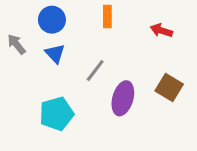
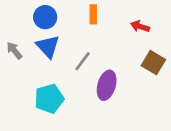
gray arrow: (16, 44) -> (14, 51), moved
blue triangle: (55, 54) -> (48, 47), size x1.4
brown square: (169, 87) -> (153, 63), moved

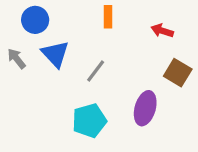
blue circle: (45, 17) -> (35, 20), moved
purple ellipse: (107, 85) -> (145, 108), moved
cyan pentagon: (49, 99) -> (89, 121), moved

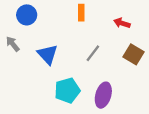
blue triangle: (55, 54) -> (48, 54), moved
gray line: (96, 71) -> (93, 53), moved
purple ellipse: (145, 108) -> (103, 95), moved

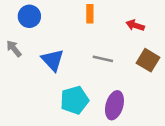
gray line: (93, 53) -> (103, 59), turned 66

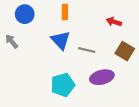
orange rectangle: (90, 14) -> (65, 12), moved
blue triangle: (53, 60) -> (61, 40), moved
purple ellipse: (114, 105) -> (102, 77), moved, turned 60

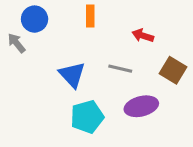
red arrow: (114, 22) -> (143, 36), moved
blue triangle: (61, 40) -> (72, 75), moved
gray arrow: (12, 41) -> (16, 43), moved

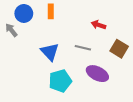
orange rectangle: (90, 16) -> (51, 11), moved
purple ellipse: (141, 106) -> (97, 74), turned 40

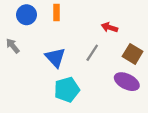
gray arrow: (11, 30) -> (13, 46), moved
gray line: (83, 48) -> (92, 53), turned -70
purple ellipse: (97, 74) -> (127, 82), moved

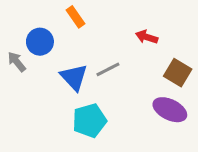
orange rectangle: (56, 12) -> (75, 17), turned -35
blue circle: (27, 15) -> (40, 42), moved
gray line: (92, 53) -> (108, 69), moved, turned 30

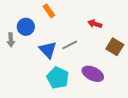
gray arrow: (17, 62) -> (11, 40), turned -144
purple ellipse: (170, 110) -> (93, 74), moved
cyan pentagon: (89, 121) -> (58, 78), turned -30

